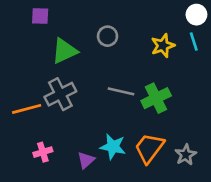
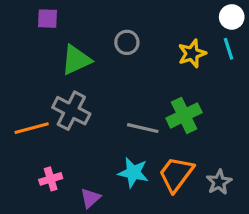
gray line: (121, 91) -> (143, 128), moved
gray cross: (60, 94) -> (71, 111), turned -36
purple triangle: (86, 160) -> (90, 198), moved

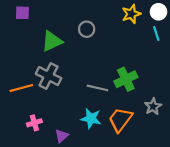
purple square: (47, 19) -> (22, 13), moved
yellow star: (192, 53) -> (131, 14), moved
gray star: (219, 182) -> (153, 106), moved

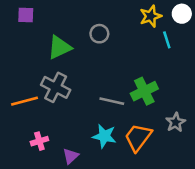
cyan line: (156, 34) -> (167, 40), moved

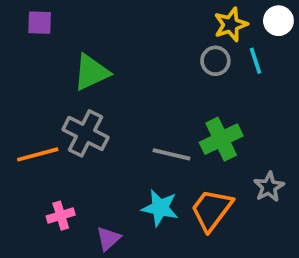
gray circle: (99, 34) -> (215, 61), moved

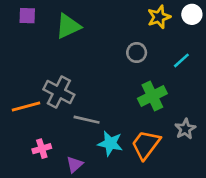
gray circle: (215, 61) -> (137, 53), moved
cyan line: (256, 61) -> (181, 60), moved, turned 66
green triangle: (91, 72) -> (68, 26), moved
gray line: (171, 154) -> (87, 120), moved

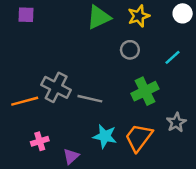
yellow star: (159, 17) -> (139, 16), moved
green triangle: (68, 26) -> (99, 17), moved
gray line: (87, 120) -> (90, 99), moved

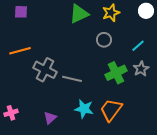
orange line: (25, 101) -> (20, 51), moved
gray star: (176, 122) -> (141, 69), moved
pink cross: (40, 141) -> (11, 113), moved
purple triangle: (71, 156) -> (50, 118), moved

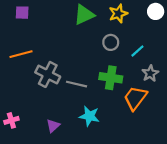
cyan line: (138, 46) -> (137, 51), moved
green cross: (116, 73) -> (111, 78), moved, turned 35
orange trapezoid: (111, 110) -> (135, 98), moved

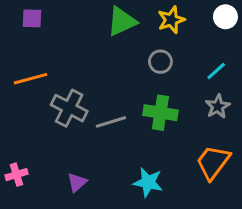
cyan line: (137, 51) -> (216, 71), moved
gray line: (77, 84) -> (111, 122), turned -30
orange trapezoid: (135, 98) -> (213, 162), moved
cyan star: (89, 116) -> (148, 182), moved

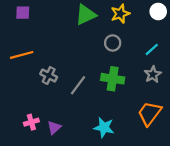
gray cross: (69, 108) -> (49, 75), size x0.7
gray line: (111, 122) -> (78, 85), turned -36
pink cross: (17, 175) -> (31, 122), moved

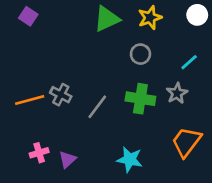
purple square: (23, 13) -> (28, 16), turned 32
orange line: (22, 55) -> (30, 100), moved
gray star: (153, 74) -> (177, 93), moved

